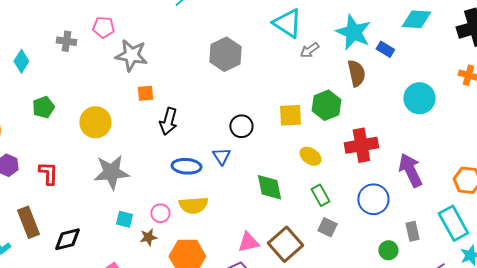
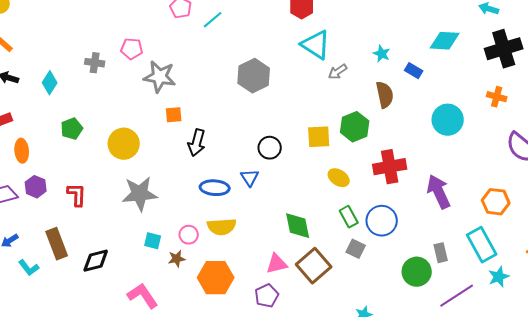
cyan star: (353, 32) -> (382, 54), size x0.5
green diamond: (269, 187) -> (298, 226), moved
blue circle: (373, 199) -> (382, 221), moved
green circle: (388, 250) -> (417, 272), size x1.5

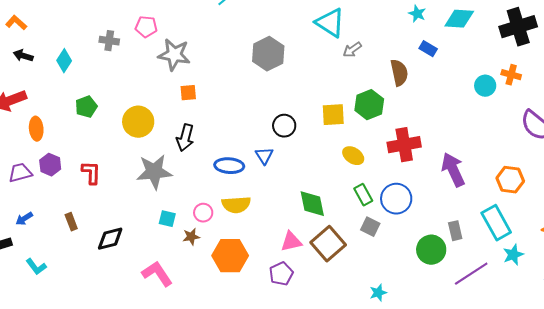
cyan star: (382, 54) -> (417, 14), moved
cyan circle: (448, 120) -> (485, 86), moved, size x0.7
black arrow: (197, 143) -> (185, 138), moved
brown rectangle: (57, 244) -> (71, 222), size x0.6
cyan L-shape: (29, 268) -> (36, 267), moved

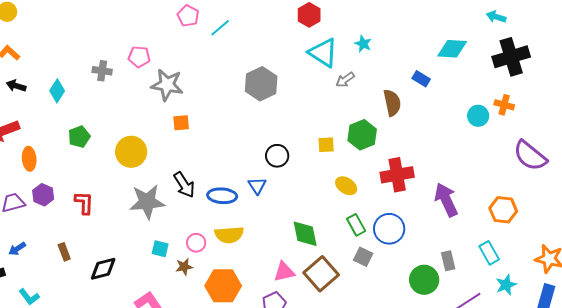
cyan star: (417, 14) -> (363, 44), moved
yellow square: (333, 115) -> (326, 145), size x0.7
black arrow: (185, 138) -> (184, 185), moved, turned -48
cyan rectangle: (496, 223) -> (489, 253), size x0.7

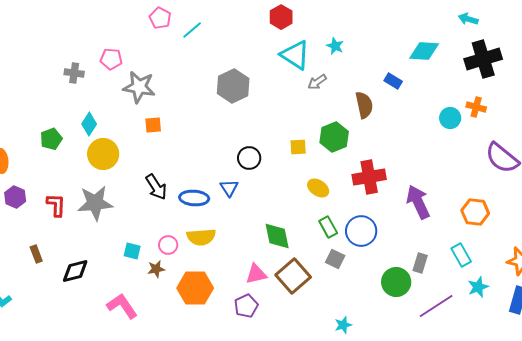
cyan diamond: (57, 91) -> (89, 124), moved
gray star: (147, 202) -> (95, 203), moved
gray rectangle: (448, 261) -> (420, 263), turned 30

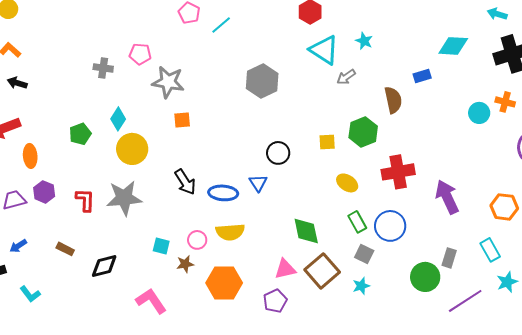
blue rectangle: (393, 81) -> (422, 76), turned -48
brown rectangle: (36, 254) -> (65, 249), turned -42
cyan star: (343, 325) -> (361, 286), moved

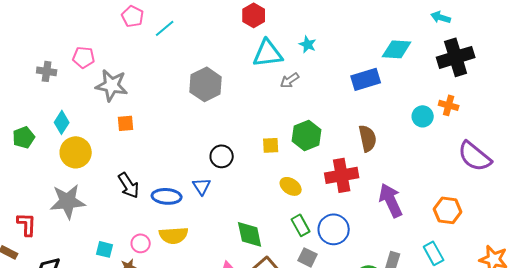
cyan triangle: (324, 50) -> (268, 53), turned -40
blue rectangle: (422, 76) -> (366, 79), size x1.6
brown semicircle: (393, 100) -> (368, 138), moved
red L-shape: (85, 200) -> (27, 224), moved

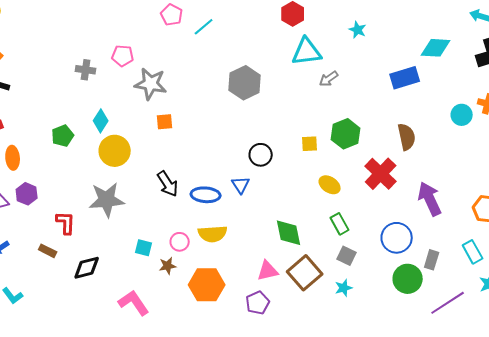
cyan star: (308, 44) -> (358, 30), moved
red cross: (342, 175) -> (381, 174), turned -36
blue circle: (334, 229) -> (397, 238), moved

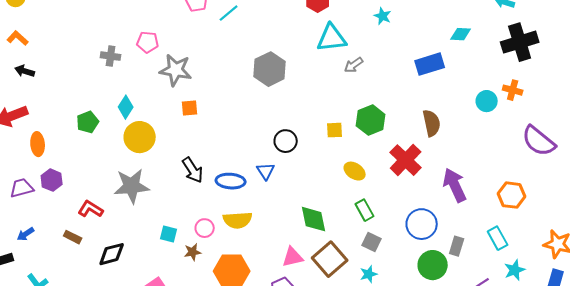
cyan diamond: (436, 48) -> (461, 34), size x0.7
red L-shape: (66, 223) -> (91, 209), turned -60

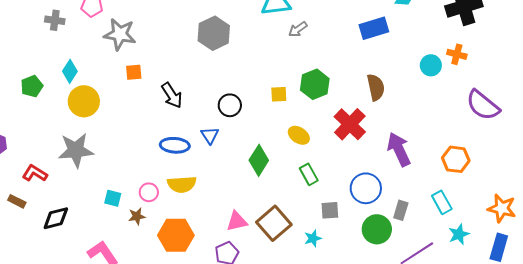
black arrow: (193, 170) -> (172, 95), moved
green diamond: (314, 219) -> (259, 160), moved, turned 44
gray square: (372, 242) -> (330, 210), moved, turned -30

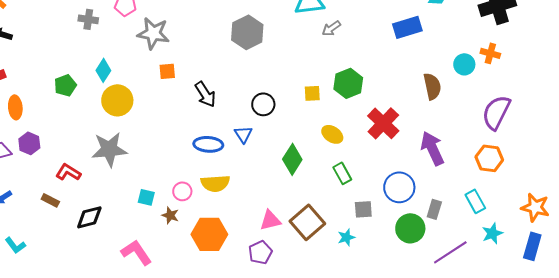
brown semicircle: (376, 87) -> (432, 86), moved
purple semicircle: (483, 105) -> (496, 112), moved, turned 78
brown star: (137, 216) -> (170, 215), turned 30

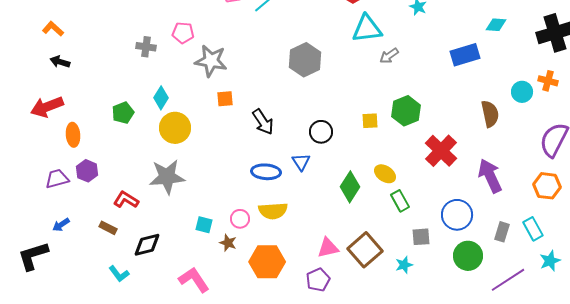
yellow ellipse: (332, 134) -> (385, 174), moved
gray rectangle: (434, 209) -> (502, 232), moved
cyan L-shape: (15, 245) -> (119, 274), moved

